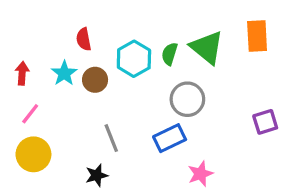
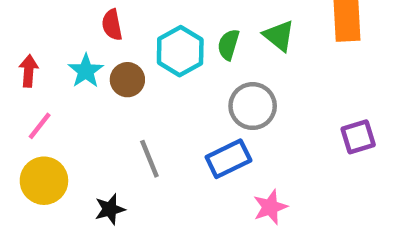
green triangle: (207, 47) -> (279, 36), size x0.7
black star: (97, 175) -> (110, 209), moved

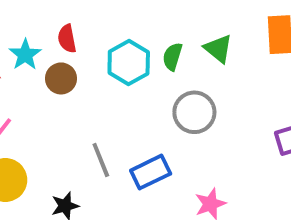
cyan star: (86, 71) -> (25, 55), moved
brown circle: (127, 80) -> (61, 78), moved
blue rectangle: (228, 159) -> (151, 172), moved

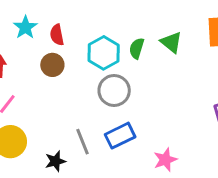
cyan star: (25, 55) -> (25, 27), moved
gray circle: (194, 112) -> (114, 90), moved
gray line: (101, 160) -> (83, 142), moved

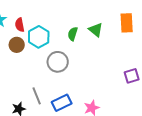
cyan hexagon: (104, 53) -> (39, 37), moved
blue rectangle: (120, 136) -> (62, 103), moved

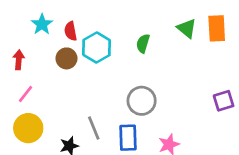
green triangle: (96, 30) -> (187, 28), moved
gray circle: (58, 62) -> (142, 101), moved
blue rectangle: (62, 103) -> (128, 138), turned -66

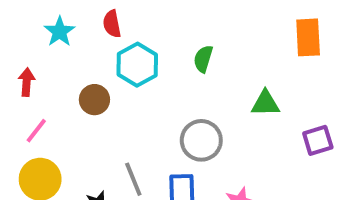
green triangle: (187, 28) -> (265, 103), moved, turned -40
red semicircle: (71, 31) -> (112, 24), moved
brown circle: (66, 58) -> (94, 100), moved

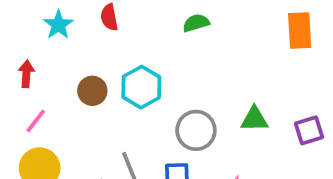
green semicircle: (203, 59) -> (196, 23), moved, turned 56
cyan hexagon: (137, 65) -> (141, 87), moved
green triangle: (265, 103) -> (254, 119), moved

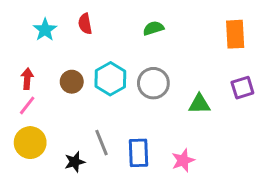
red arrow: (26, 74) -> (27, 79), moved
gray circle: (196, 130) -> (153, 83), moved
purple square: (309, 130) -> (242, 88), moved

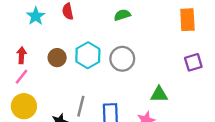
green triangle: (199, 104) -> (159, 94), moved
gray line: (101, 143) -> (81, 106), turned 36

